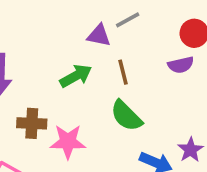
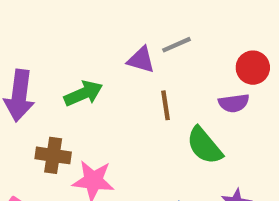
green arrow: (76, 76) -> (83, 94), moved
green semicircle: (126, 116) -> (204, 146), moved

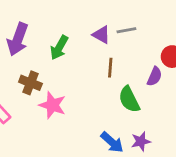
green arrow: (83, 94) -> (59, 48), turned 130
purple semicircle: (234, 103) -> (154, 76), turned -72

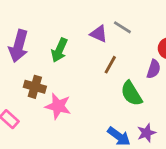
gray line: (126, 30) -> (122, 27), turned 48
brown line: (110, 68) -> (110, 65), turned 30

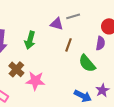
gray line: (122, 27) -> (73, 16), turned -40
brown cross: (35, 87) -> (16, 69), turned 35

